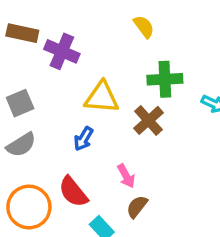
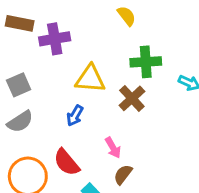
purple cross: (62, 51) -> (55, 39), turned -32

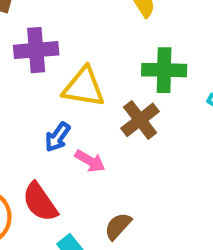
purple cross: (55, 39) -> (36, 50), moved
pink arrow: (113, 148) -> (90, 161), moved, turned -35

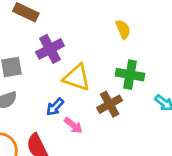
purple cross: (36, 50) -> (50, 49), turned -32

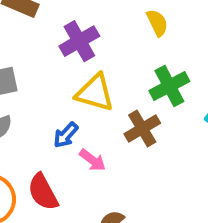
purple cross: (50, 49) -> (79, 41), moved
green cross: (130, 75) -> (169, 86), turned -36

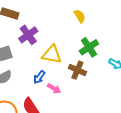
purple cross: (79, 41) -> (28, 35), moved
brown cross: (142, 128) -> (77, 70), turned -30

